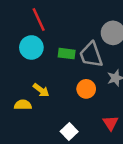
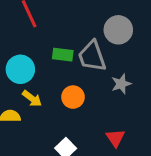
cyan circle: (31, 47) -> (20, 69), moved
orange circle: (86, 89) -> (73, 97), moved

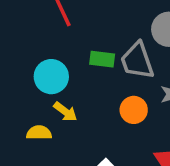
orange circle: (73, 97) -> (134, 110), moved

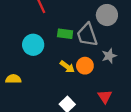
yellow arrow: (65, 112) -> (67, 67), moved
yellow semicircle: (39, 133) -> (13, 79), moved

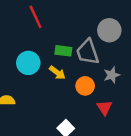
yellow arrow: (67, 67) -> (57, 73), moved
red triangle: (105, 97) -> (104, 108), moved

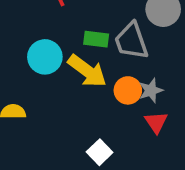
yellow arrow: (57, 73) -> (87, 71), size x1.6
gray star: (112, 75) -> (151, 90), moved

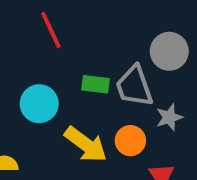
yellow arrow: (87, 71) -> (86, 144), moved
gray star: (151, 90) -> (169, 117), moved

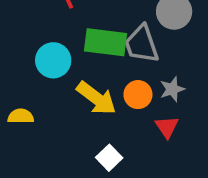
green rectangle: (95, 84) -> (105, 42), size x1.6
gray star: (169, 117) -> (172, 89), moved

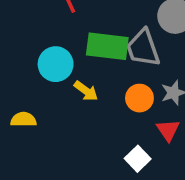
yellow arrow: (96, 98) -> (86, 91), moved, size x0.6
white square: (109, 158) -> (138, 159), moved

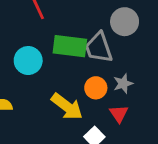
yellow arrow: (86, 91) -> (67, 107), moved, size x1.6

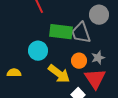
cyan circle: (28, 61) -> (38, 51), moved
red triangle: (119, 114) -> (95, 79), size x1.6

